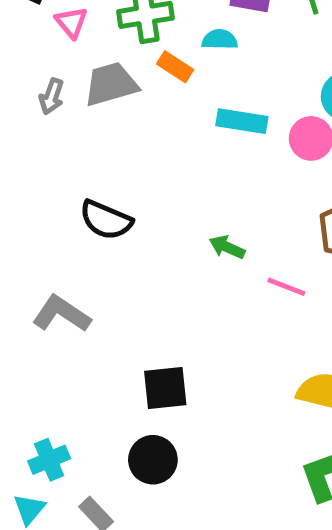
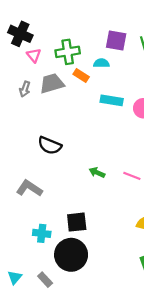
green arrow: (227, 247) -> (97, 172), moved
cyan cross: (49, 460) -> (42, 233), moved, turned 30
black circle: (153, 460) -> (71, 255), size x1.5

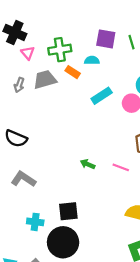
cyan rectangle: (112, 100) -> (102, 96), turned -42
black semicircle: (50, 145) -> (16, 138), moved

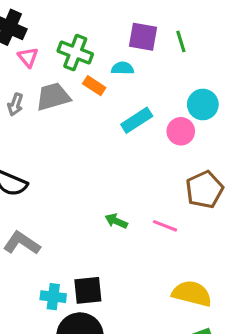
green cross: (60, 50) -> (75, 53), turned 30
cyan cross: (35, 222) -> (53, 297), moved

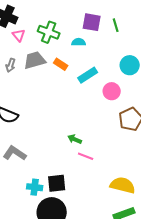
orange rectangle: (94, 86) -> (61, 64), moved
pink circle: (181, 131) -> (112, 91), moved
pink line: (165, 226) -> (86, 156), moved

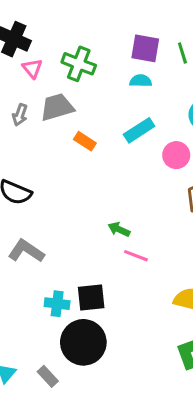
cyan semicircle: (79, 42) -> (141, 81), moved
orange rectangle: (61, 64) -> (85, 141), moved

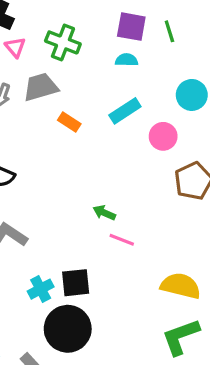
cyan cross: (57, 304) -> (41, 289), turned -35

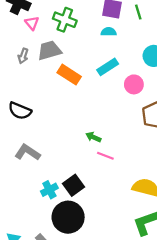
orange rectangle: (69, 122) -> (69, 75), size x1.5
black square: (76, 283) -> (74, 185), turned -30

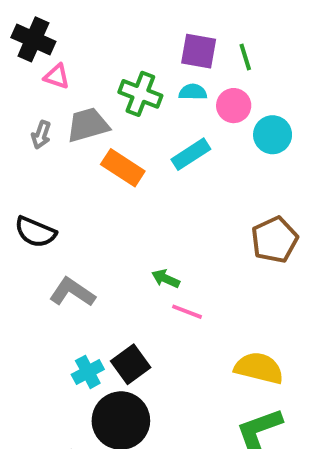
green cross: (65, 20) -> (140, 94), moved
pink triangle: (32, 23) -> (57, 76), turned -32
pink circle: (134, 84) -> (234, 106), moved
gray L-shape: (27, 152) -> (72, 292), moved

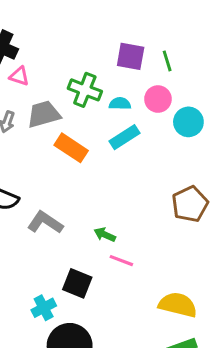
cyan semicircle: (193, 92) -> (120, 104), moved
gray L-shape: (72, 292) -> (45, 222), moved
black square: (131, 364) -> (77, 283), moved, turned -32

